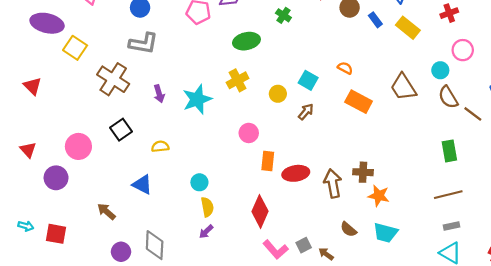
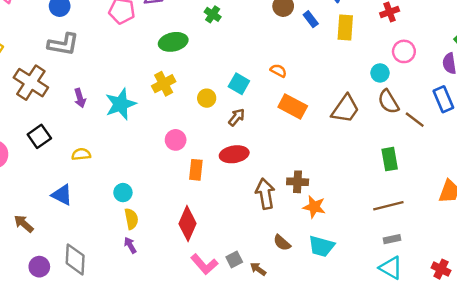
yellow rectangle: (408, 28) -> (345, 28), turned 55
brown trapezoid: (403, 87) -> (345, 109), moved, turned -112
red ellipse: (296, 173) -> (234, 154), moved
purple arrow: (206, 232) -> (130, 245), turned 104

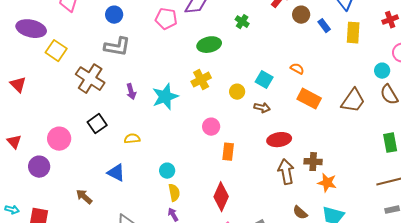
brown arrow: (237, 117) -> (262, 108), turned 63
red ellipse: (234, 154) -> (279, 140), moved

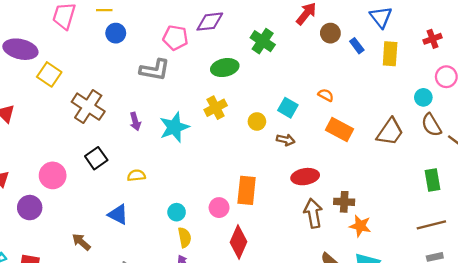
green cross: (242, 22) -> (263, 41), size x1.5
gray L-shape: (117, 47) -> (155, 70), moved
pink circle: (211, 127) -> (219, 208), moved
orange rectangle: (228, 152) -> (247, 190), size x1.4

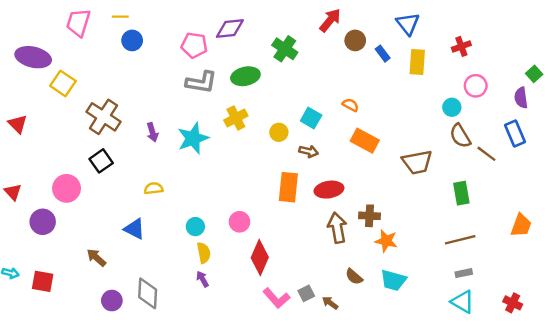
gray L-shape: (155, 70) -> (201, 82), moved
brown trapezoid: (390, 132) -> (417, 162), moved, turned 44
black square: (96, 158) -> (101, 161), moved
orange rectangle: (247, 190) -> (288, 187), moved

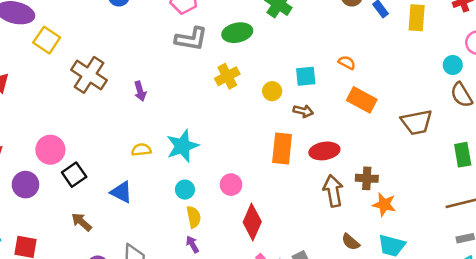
cyan square: (311, 118) -> (306, 76), turned -36
cyan star: (193, 138) -> (182, 146), moved
black square: (101, 161) -> (74, 175), moved

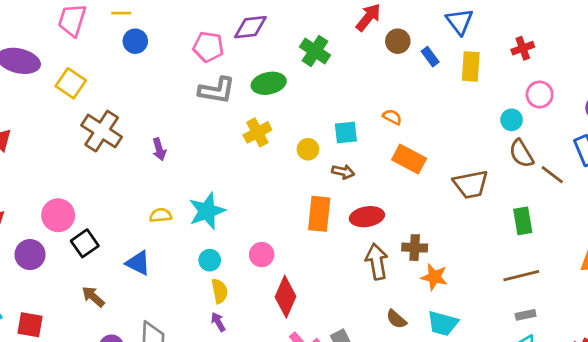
yellow square: (47, 40) -> (71, 83), moved

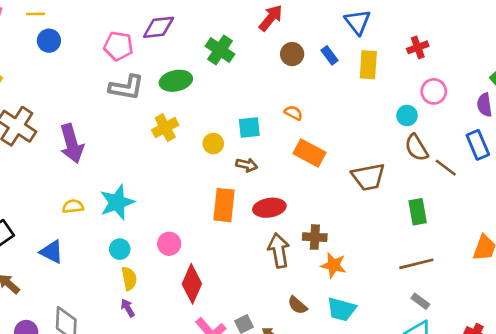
brown circle: (398, 41) -> (292, 54), moved
purple arrow: (159, 149) -> (72, 144), size x1.8
gray rectangle: (526, 315) -> (420, 301), turned 48

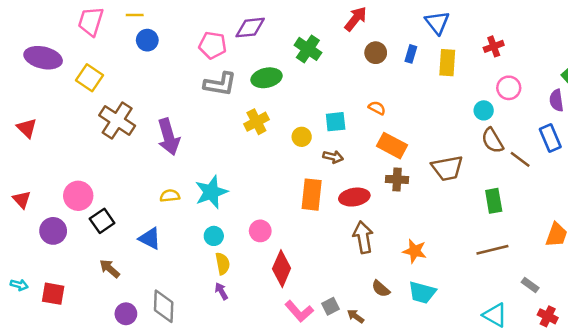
blue rectangle: (330, 55) -> (411, 54), turned 54
brown cross: (315, 237) -> (397, 179), moved
gray rectangle: (420, 301) -> (530, 285), moved

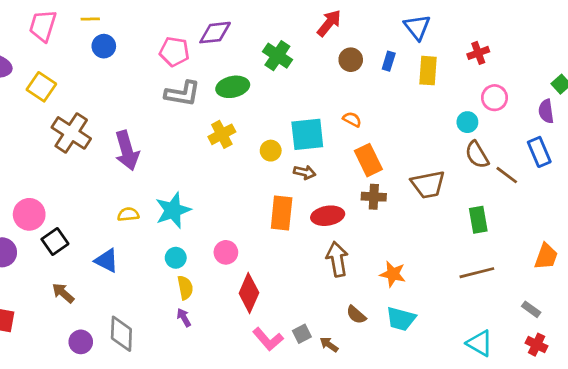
cyan square: (336, 122) -> (307, 134), size x1.5
orange rectangle: (392, 146) -> (368, 160), turned 36
gray rectangle: (530, 285) -> (531, 309), moved

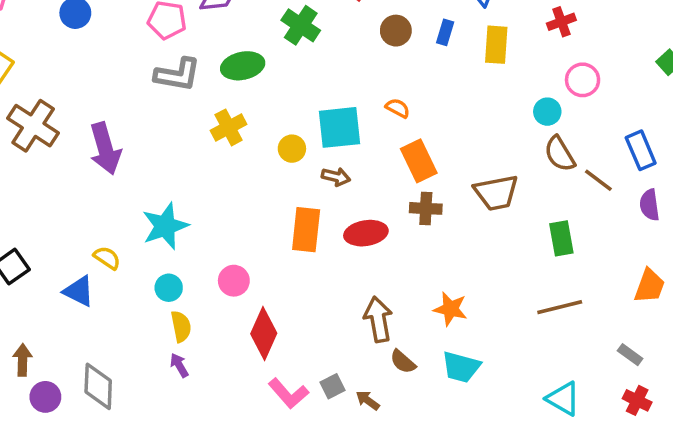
purple semicircle: (546, 111) -> (649, 205), moved
yellow semicircle: (128, 214) -> (107, 258), moved, turned 40
brown arrow: (337, 259) -> (378, 319), moved
brown arrow: (63, 293) -> (22, 360), moved, turned 50

